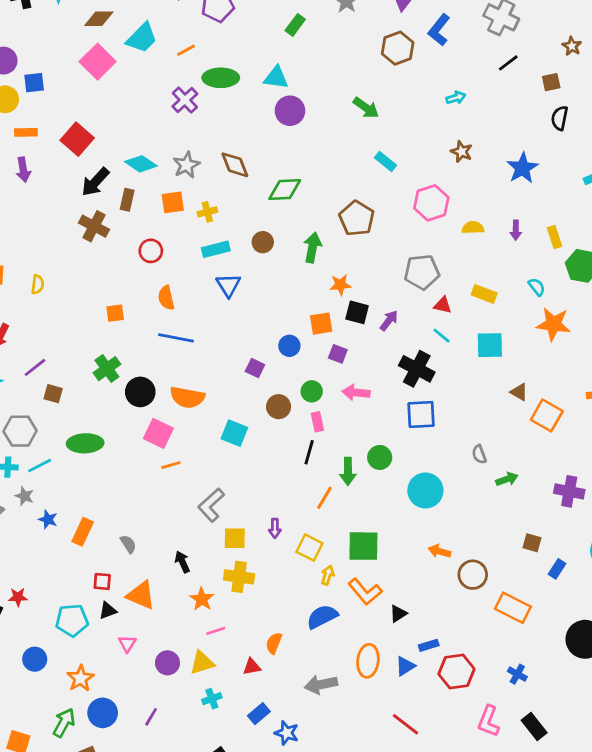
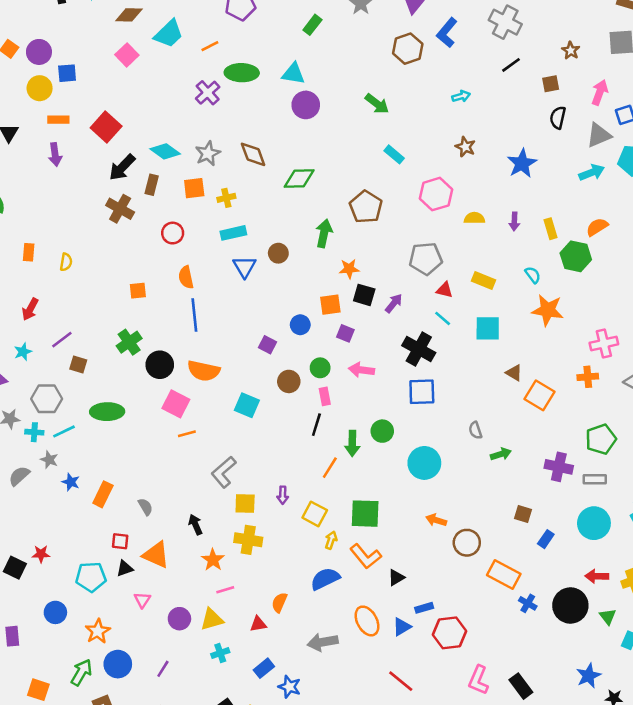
pink square: (98, 62) -> (127, 55), size x0.7
brown circle: (263, 242) -> (278, 253), moved
blue line: (176, 338) -> (194, 315), turned 72
orange ellipse: (368, 661) -> (367, 621), turned -36
blue cross: (517, 674) -> (528, 603), moved

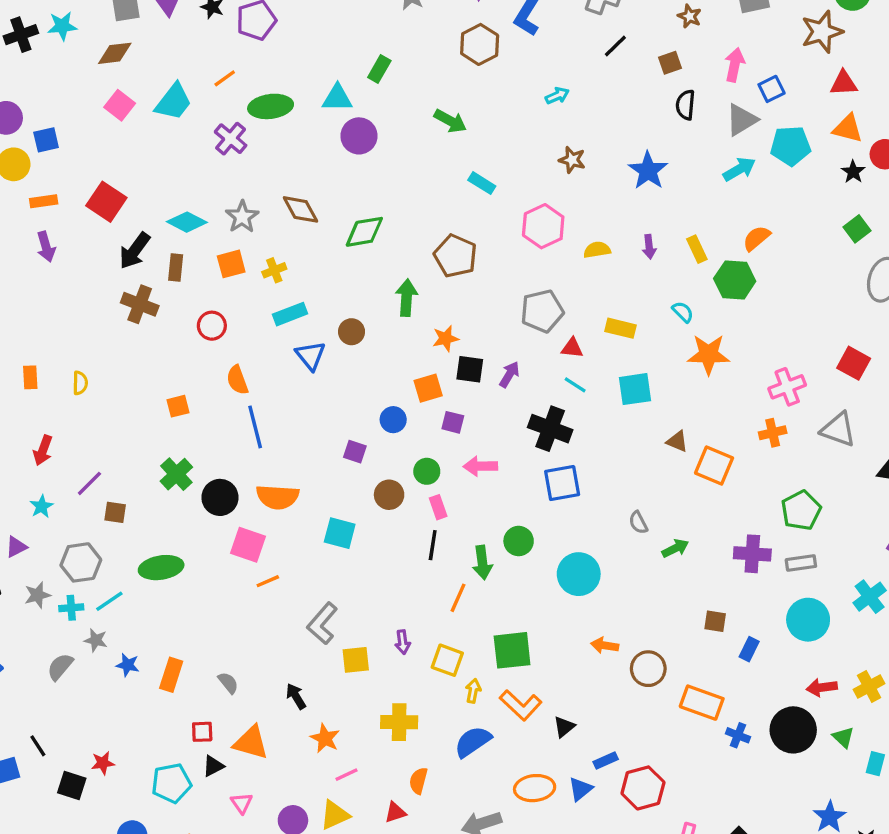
green rectangle: (312, 25) -> (379, 69), moved
cyan trapezoid: (169, 34) -> (173, 102), moved
yellow cross: (248, 540) -> (399, 722), moved
orange ellipse: (367, 621) -> (535, 788), turned -60

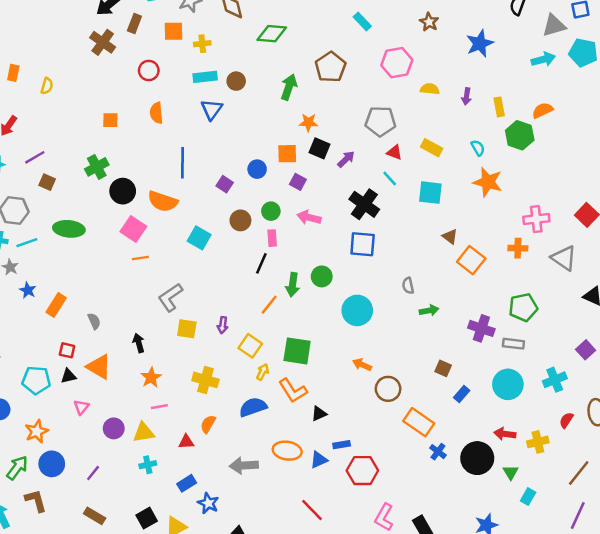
brown circle: (352, 332) -> (236, 81), moved
blue line: (255, 427) -> (183, 163), moved

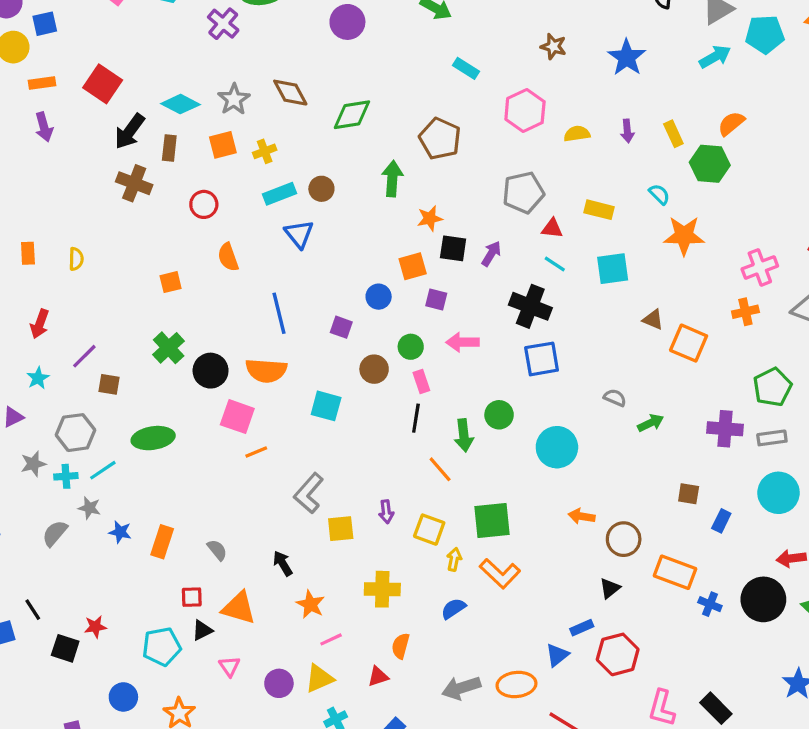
gray semicircle: (408, 286) -> (615, 398), turned 140
orange line: (269, 305) -> (440, 469), turned -65
blue semicircle: (253, 407) -> (453, 609), size x0.7
black triangle: (319, 414) -> (610, 588), moved
orange ellipse: (287, 451) -> (516, 685), moved

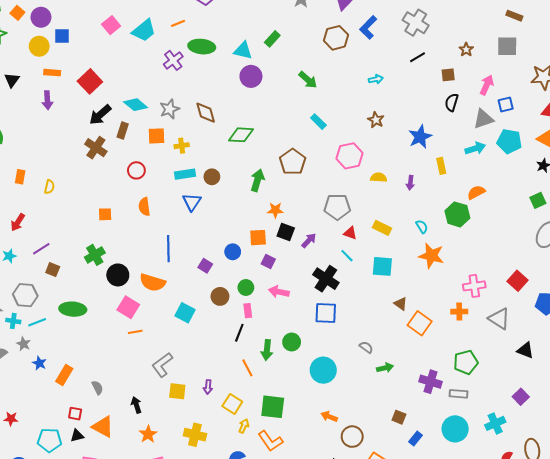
yellow rectangle: (673, 134) -> (441, 166), moved

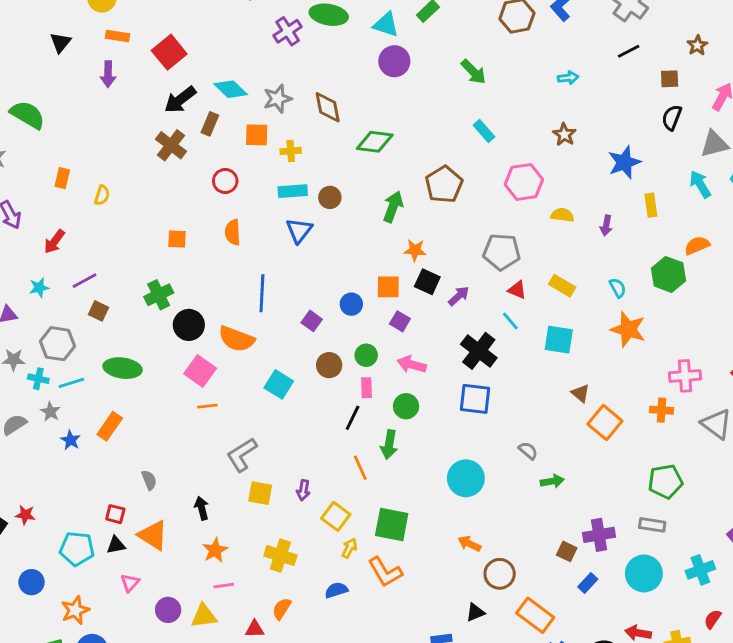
cyan arrow: (475, 148) -> (700, 184), turned -108
green circle: (292, 342) -> (406, 406), moved
orange rectangle: (64, 375) -> (110, 426), moved
purple cross: (431, 382) -> (599, 535), moved, turned -30

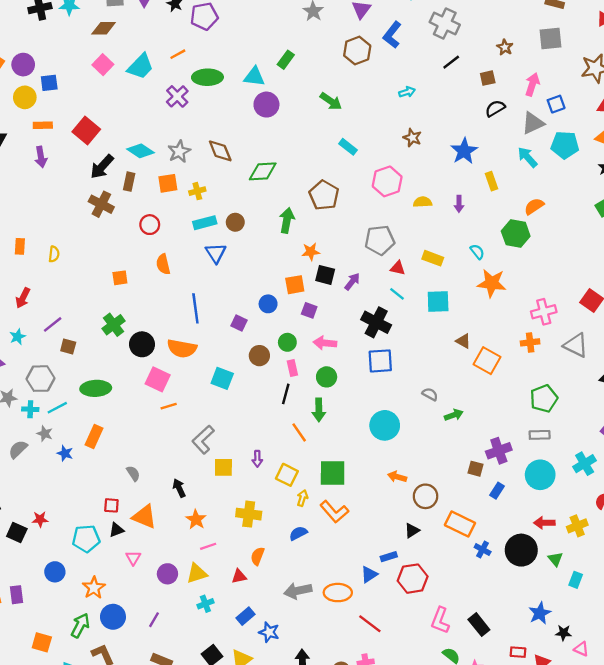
black semicircle: (672, 117) -> (495, 108), turned 48

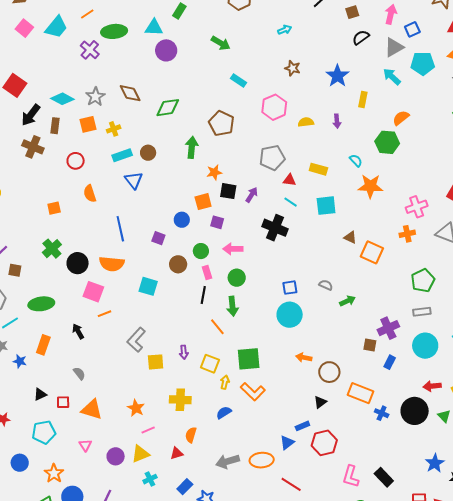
yellow rectangle: (491, 181) -> (363, 99), turned 35
blue square: (380, 361) -> (290, 288), moved, size x0.7
black arrow: (179, 488) -> (78, 331), moved
black triangle: (116, 530) -> (40, 394), moved

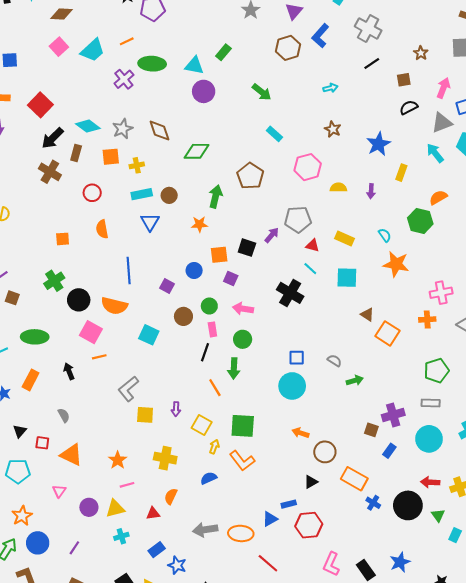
orange star: (214, 172) -> (199, 224), moved
purple arrow: (252, 195) -> (272, 235), moved
black triangle: (40, 394) -> (20, 431), turned -32
blue star: (435, 463) -> (400, 562), moved

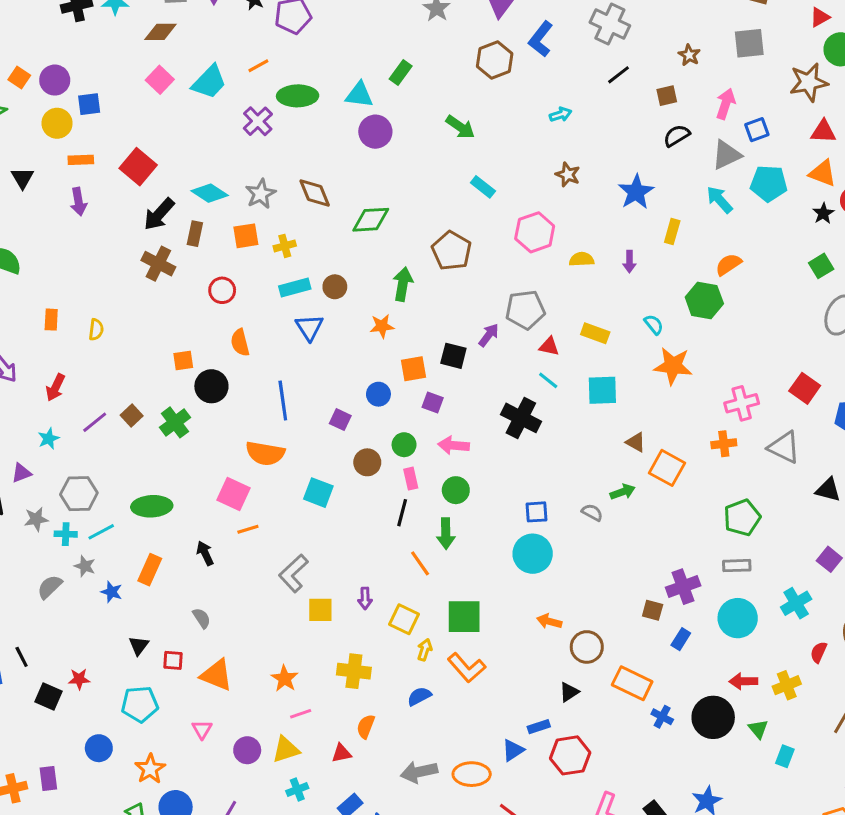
brown square: (12, 298) -> (132, 415), moved, turned 32
black circle: (79, 300) -> (211, 386), moved
green arrow: (355, 380) -> (623, 492), moved

